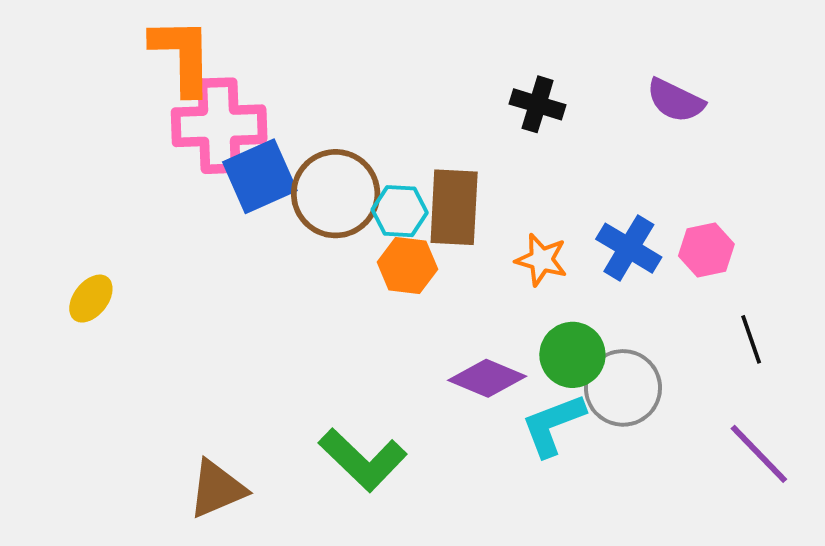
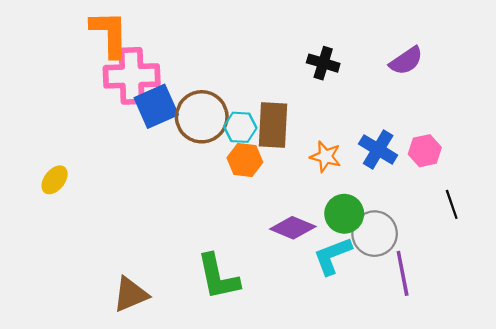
purple semicircle: (675, 100) -> (406, 61), turned -60
purple line: (759, 454) -> (403, 273), moved, turned 33
green L-shape: (363, 460) -> (218, 277), turned 34

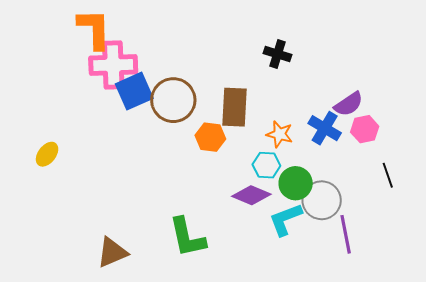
purple semicircle: (406, 61) -> (349, 104), moved
cyan hexagon: (240, 127) -> (266, 165), moved

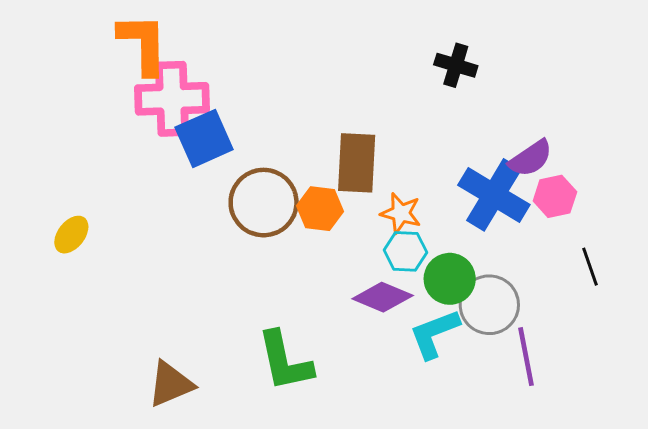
black cross: (278, 54) -> (456, 65), moved
brown circle: (173, 100) -> (264, 203), moved
blue cross: (325, 128) -> (494, 195), size x1.4
orange star: (280, 134) -> (401, 213), moved

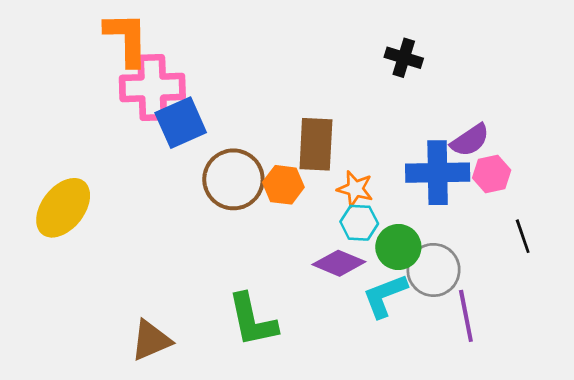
blue cross: (494, 195) -> (438, 173), turned -32
yellow ellipse: (71, 235) -> (63, 208), size x1.8

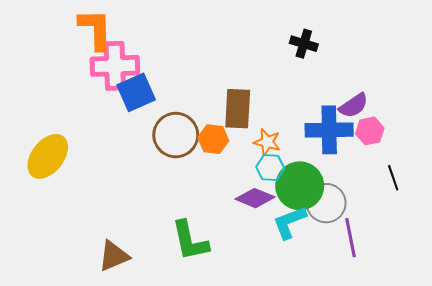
green circle: (398, 247) -> (300, 186), size x1.4

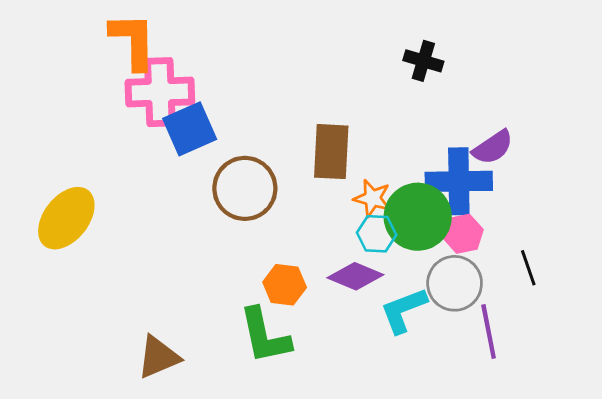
pink hexagon: (370, 131) -> (463, 234), moved
orange hexagon: (213, 139) -> (285, 285), moved
black line: (393, 178) -> (528, 268), moved
green circle: (300, 186) -> (418, 217), moved

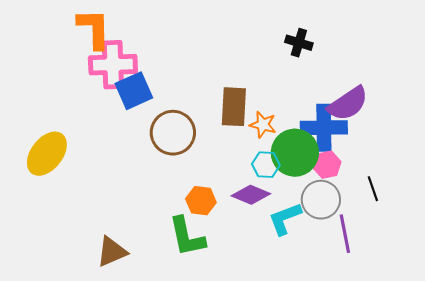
purple semicircle: (493, 147) -> (348, 104), size x1.4
orange star: (372, 198) -> (263, 125), moved

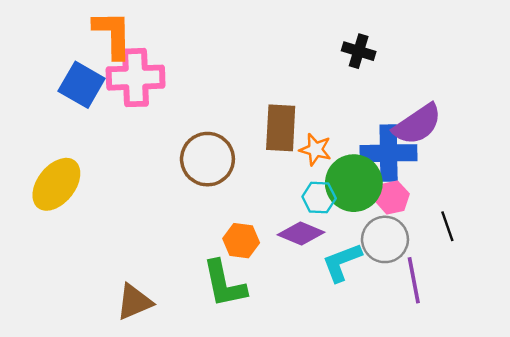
blue square: (134, 91) -> (82, 85), moved, turned -36

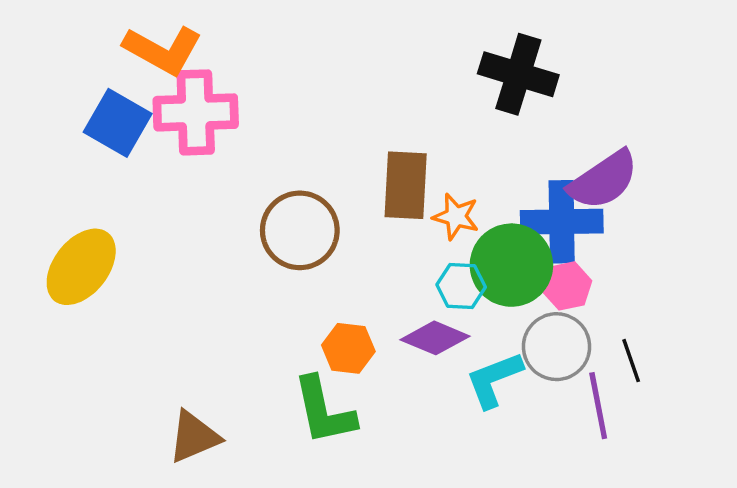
orange L-shape: (113, 34) -> (163, 50), turned 120
black cross: (359, 51) -> (518, 74), size x1.6
black line: (447, 226) -> (631, 361), moved

